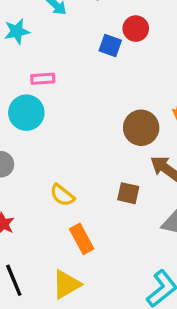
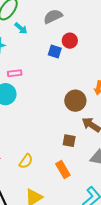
yellow semicircle: (62, 195) -> (26, 161), moved, turned -91
orange rectangle: (82, 239) -> (63, 170), moved

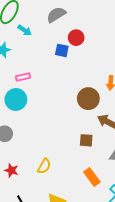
orange rectangle: (63, 170) -> (92, 177), moved

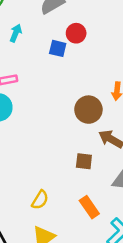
cyan arrow: (25, 30) -> (16, 33), moved, turned -104
yellow semicircle: (44, 166) -> (40, 200), moved

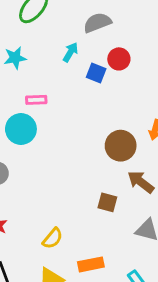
cyan arrow: (16, 33) -> (70, 52), moved
orange rectangle: (89, 207) -> (91, 264), moved, turned -75

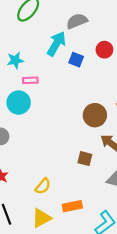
cyan arrow: (70, 52) -> (56, 44), size x1.6
cyan star: (15, 58) -> (15, 60), moved
red circle: (119, 59) -> (104, 50), moved

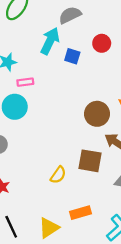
brown square: (85, 159) -> (90, 161), size x1.5
yellow semicircle: (43, 186) -> (58, 175), moved

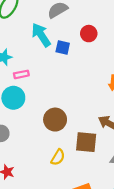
cyan arrow: (50, 41) -> (41, 35), turned -55
brown circle: (97, 114) -> (55, 120), moved

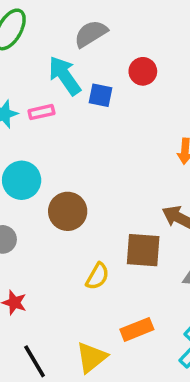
pink rectangle: (21, 74) -> (41, 112), moved
brown circle: (55, 120) -> (68, 211), moved

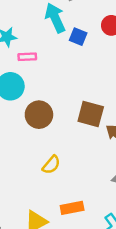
pink rectangle: (41, 112) -> (27, 57), moved
brown square: (143, 250) -> (91, 114), moved

